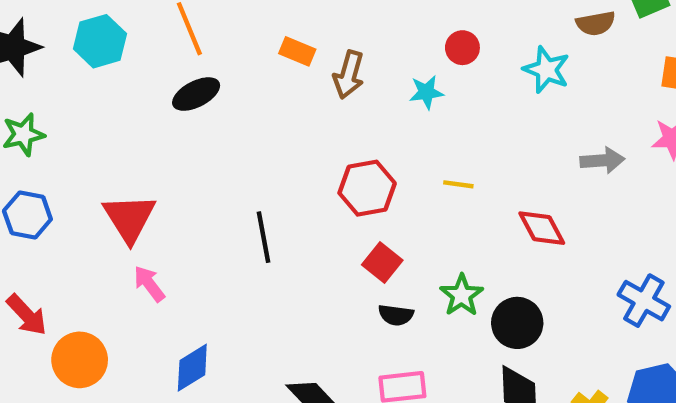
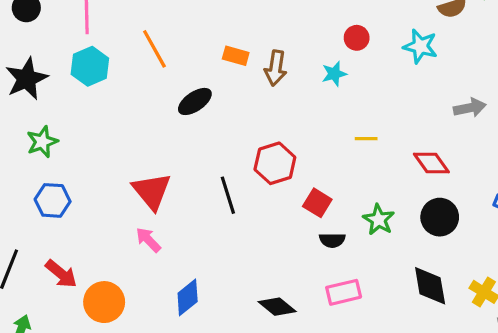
black ellipse: (196, 94) -> (195, 101), moved
red hexagon: (367, 188) -> (275, 163), moved
red triangle: (129, 218) -> (152, 191), moved
black circle: (517, 323) -> (440, 217), moved

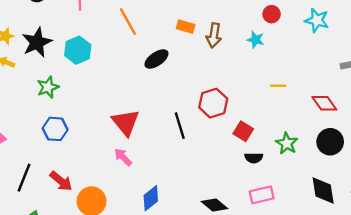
cyan hexagon: (90, 66) -> (78, 50), moved
cyan star: (334, 74) -> (256, 40), turned 30

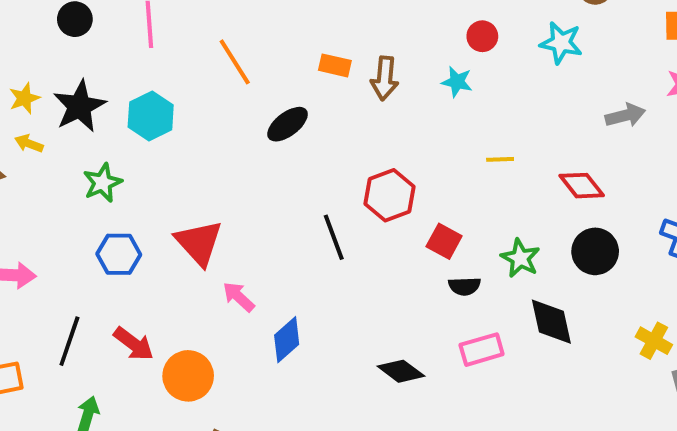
red triangle: (126, 123) -> (199, 243), moved
black diamond: (323, 190) -> (551, 322), moved
blue diamond: (151, 198) -> (287, 340), moved

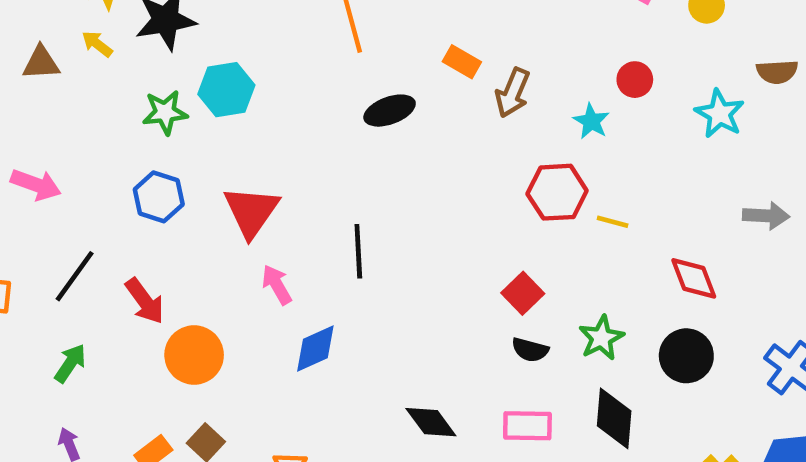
cyan hexagon: (151, 116) -> (226, 90), moved
red hexagon: (390, 195) -> (557, 192), moved
black line: (334, 237) -> (358, 251), moved

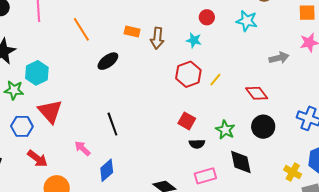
green star: (165, 112) -> (14, 90), turned 30
red triangle: (251, 211) -> (50, 111), moved
yellow line: (613, 222) -> (215, 80), turned -48
red arrow: (145, 301) -> (37, 159), moved

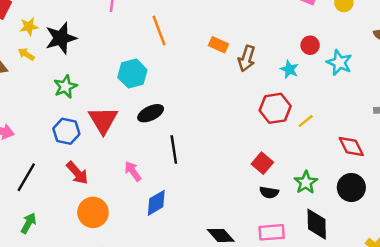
cyan star: (247, 21) -> (339, 63), moved
black ellipse: (108, 61) -> (151, 113), moved
cyan hexagon: (37, 73) -> (132, 74), moved
green star: (14, 90) -> (65, 87), turned 30

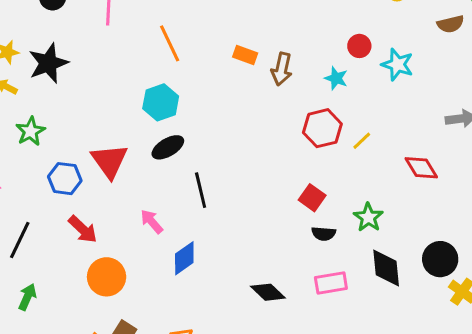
cyan hexagon: (132, 74) -> (161, 102), moved
green star: (65, 87) -> (30, 131), moved
black circle: (351, 187) -> (440, 259), moved

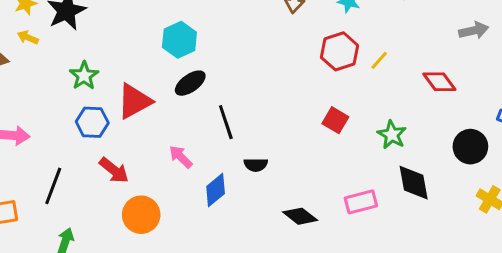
green star: (30, 131) -> (84, 76), moved
red triangle: (109, 161) -> (134, 101), turned 42
black semicircle: (324, 234) -> (256, 165), moved
black circle: (440, 259) -> (470, 147), moved

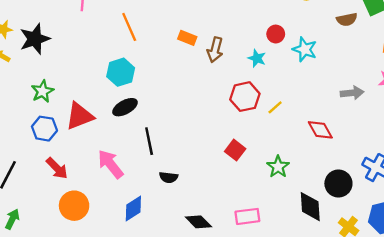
pink arrow: (181, 157) -> (111, 164), size x1.5
black diamond: (414, 183) -> (310, 207), moved
blue diamond: (216, 190) -> (133, 208), moved

